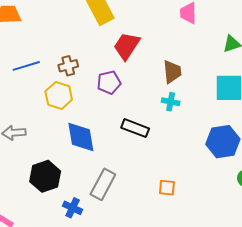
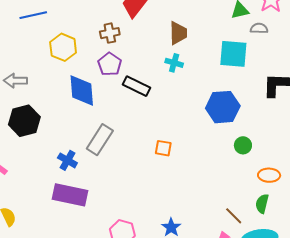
brown cross: (68, 66) -> (110, 33), moved
purple pentagon: (109, 83) -> (110, 64), moved, turned -30
black hexagon: (45, 176) -> (24, 121), moved

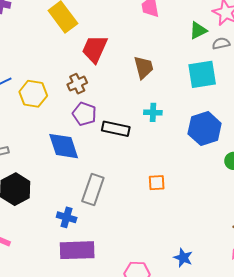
yellow hexagon: (63, 47) -> (33, 94), moved
cyan cross: (174, 63) -> (153, 112), moved

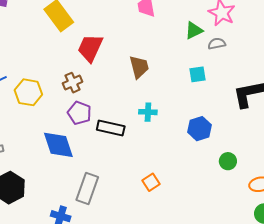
cyan square: (202, 74) -> (197, 74), size x0.6
blue hexagon: (205, 129) -> (199, 129), size x0.7
orange square: (157, 183) -> (151, 182), turned -30

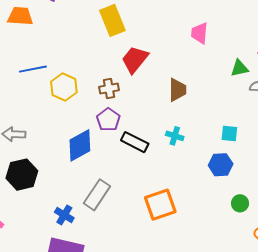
cyan square: (197, 74) -> (229, 134), moved
blue diamond: (58, 145) -> (80, 145), turned 64
orange square: (151, 182) -> (160, 205), size x1.8

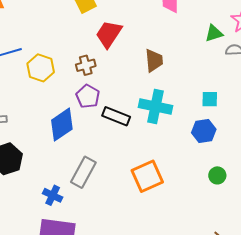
cyan cross: (175, 136) -> (155, 106), size x1.8
green circle: (240, 203) -> (217, 175), moved

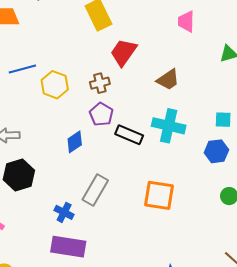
brown trapezoid: (154, 60) -> (168, 80), turned 60
blue diamond: (62, 125) -> (75, 142), size x0.7
orange square: (147, 176) -> (159, 195), turned 32

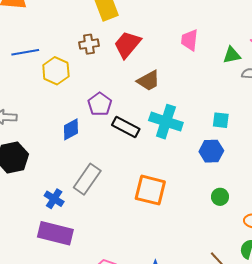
pink trapezoid: (186, 22) -> (190, 40), moved
brown trapezoid: (168, 80) -> (148, 81), moved
brown cross: (100, 83) -> (89, 44), moved

